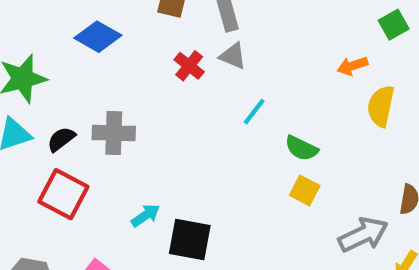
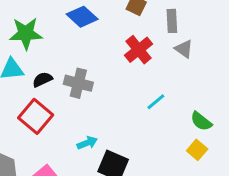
gray triangle: (233, 56) -> (184, 49), moved
red cross: (189, 66) -> (139, 50), size x1.4
cyan line: (254, 112) -> (156, 102), moved

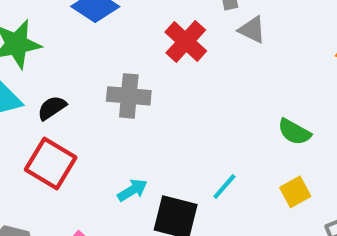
gray cross: (78, 83) -> (129, 96), moved
cyan line: (156, 102) -> (224, 187), moved
yellow square: (197, 150) -> (295, 192), moved, turned 30

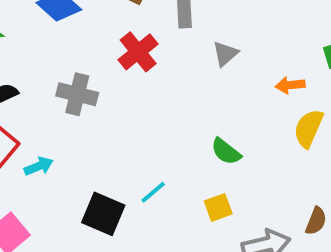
gray triangle: (252, 30) -> (225, 54), moved, turned 44
cyan arrow: (132, 190) -> (39, 166), moved

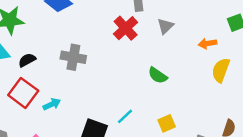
red cross: (138, 52) -> (126, 28), moved
green semicircle: (226, 152) -> (158, 75), moved

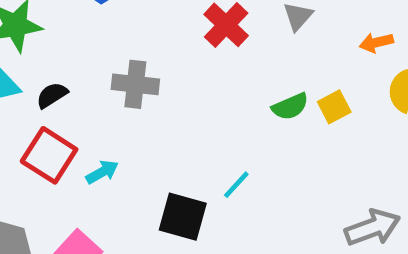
green semicircle: (158, 75) -> (290, 107), turned -54
yellow square: (167, 123) -> (334, 107), moved

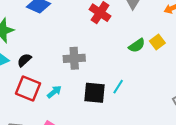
gray cross: (135, 84) -> (74, 58), moved
black square: (183, 217) -> (95, 93), moved

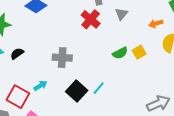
red square: (28, 88) -> (18, 97), moved
black square: (95, 93) -> (77, 91), turned 30

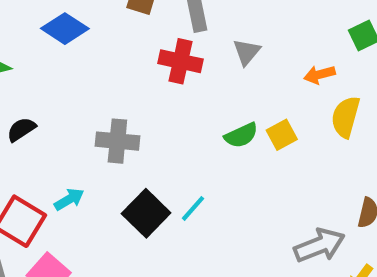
red cross: (91, 19) -> (181, 61), turned -30

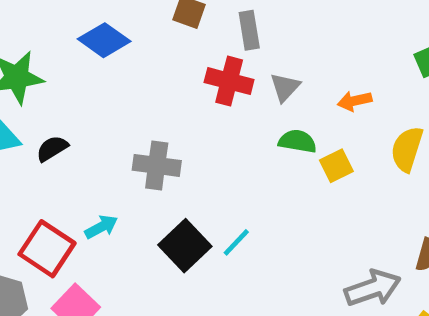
gray triangle: (247, 52) -> (285, 87), moved
orange arrow: (319, 75) -> (355, 101), moved
green semicircle: (241, 135) -> (297, 141), moved, turned -148

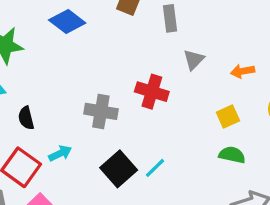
red cross: (229, 81) -> (152, 92), moved
green semicircle: (297, 141) -> (232, 155), moved
black semicircle: (52, 148) -> (26, 118), moved, turned -75

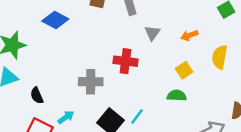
green semicircle: (232, 155) -> (177, 96), moved

